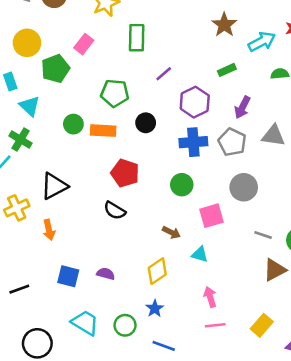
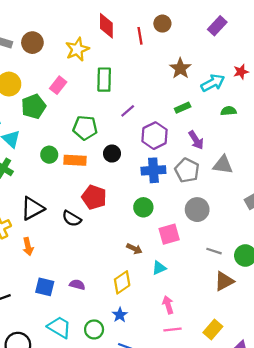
purple arrow: (242, 107) -> (196, 140), turned -60
black semicircle: (115, 210) -> (72, 219), moved
cyan triangle: (200, 254) -> (159, 268), turned -40

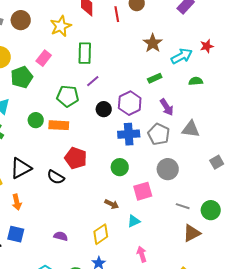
purple line: (128, 111) -> (93, 81), moved
black circle: (112, 154) -> (104, 109), moved
blue square: (45, 287) -> (16, 234), moved

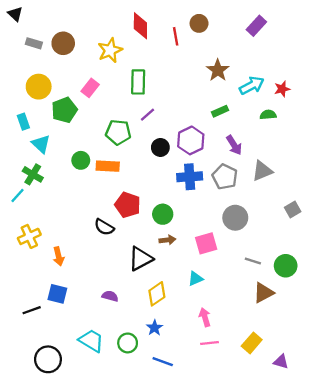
red star: (207, 46) -> (282, 89), moved
gray triangle: (191, 129) -> (262, 171), turned -30
green circle: (120, 167) -> (163, 214), moved
black triangle: (21, 168) -> (140, 259), moved
brown arrow: (112, 204) -> (167, 240), moved, turned -32

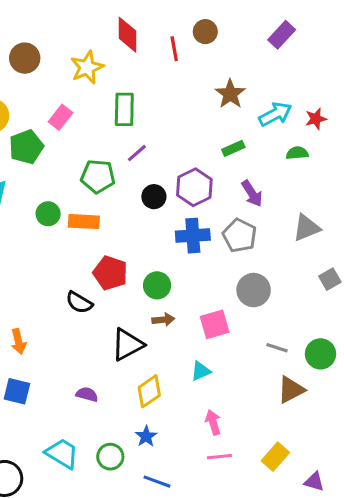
gray triangle: (262, 171) -> (307, 228), moved

